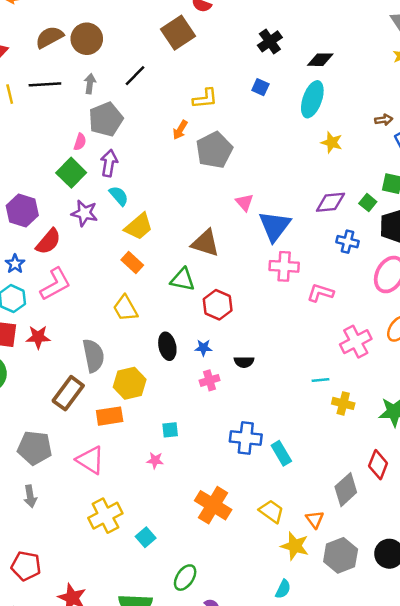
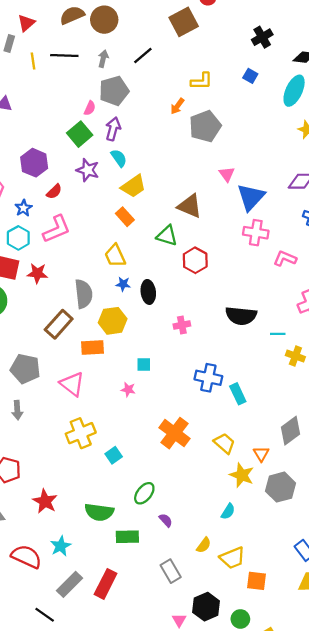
red semicircle: (48, 242) -> (54, 192), size x0.7
blue star: (203, 348) -> (123, 284), moved
black semicircle: (244, 362) -> (241, 316), moved, size x1.8

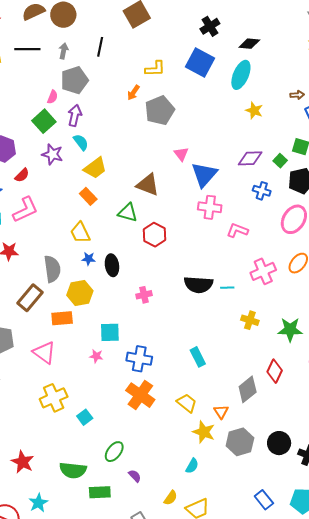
black line: (143, 56) -> (100, 47), turned -36
blue square: (250, 76) -> (200, 62), size x2.0
cyan line: (278, 334) -> (227, 288), moved
cyan square: (144, 364) -> (110, 332), size x1.5
blue cross: (208, 378) -> (139, 359), moved

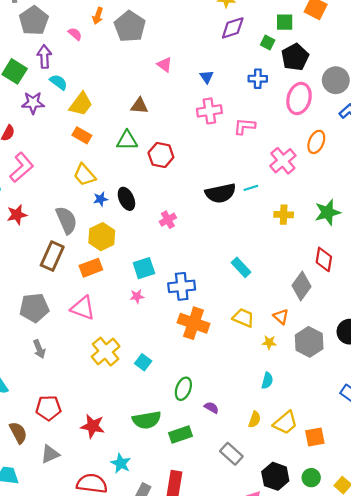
pink semicircle: (53, 97) -> (75, 34), moved, turned -56
purple diamond: (250, 158) -> (233, 28), moved
blue triangle: (204, 175) -> (207, 77), moved, size x0.5
brown triangle: (148, 185) -> (139, 106), size x0.7
yellow star: (204, 432) -> (269, 342), size x0.6

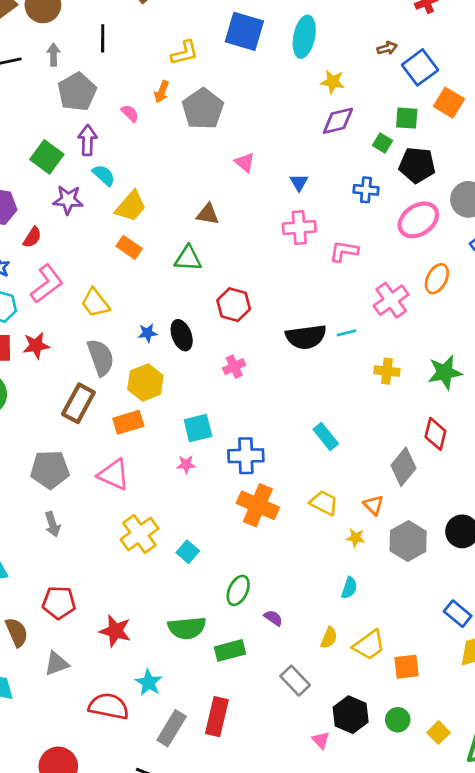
black pentagon: (295, 57) -> (417, 165), turned 30
pink ellipse: (299, 98) -> (418, 220), turned 36
red hexagon: (161, 155) -> (234, 305), moved
yellow trapezoid: (84, 175) -> (95, 303), moved

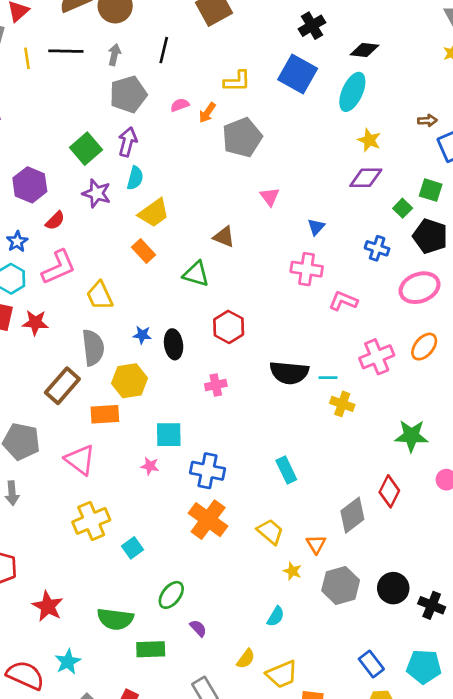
pink semicircle: (130, 113) -> (180, 105), moved, turned -78
cyan semicircle: (104, 175) -> (135, 178), turned 50
yellow cross: (387, 371) -> (342, 404), moved

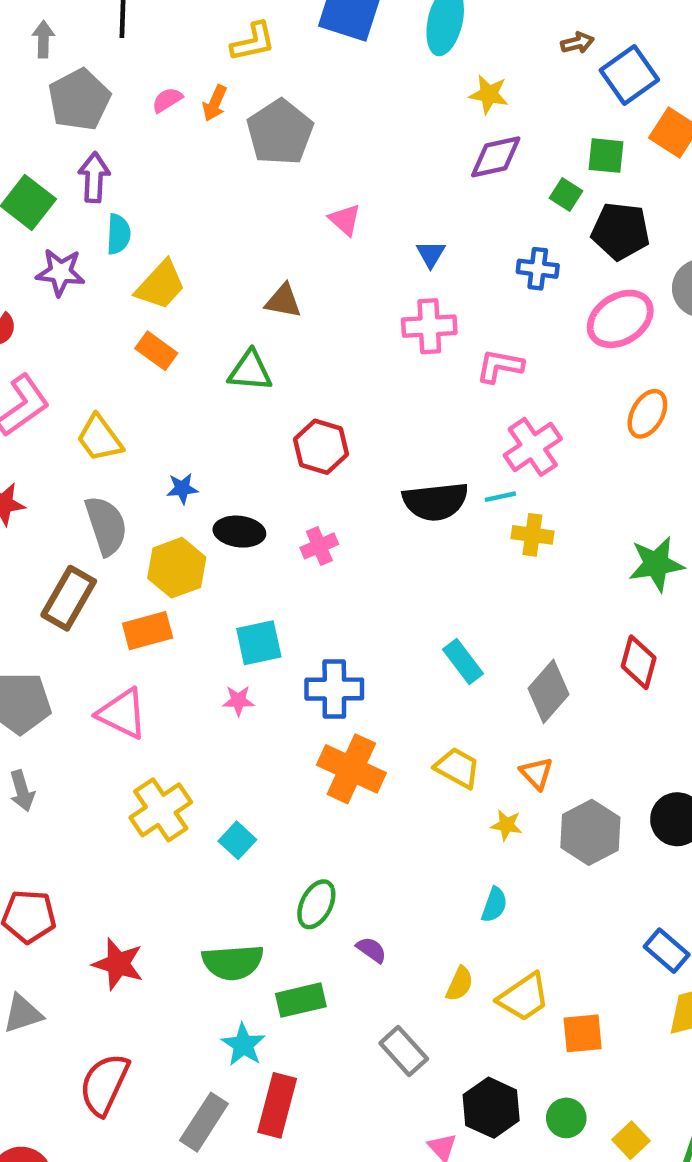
black ellipse: (174, 344) -> (239, 532), moved, turned -64
pink cross: (377, 357) -> (533, 447), moved
gray diamond: (352, 515) -> (548, 691), moved
cyan star: (68, 662) -> (243, 1045), moved
red semicircle: (25, 675) -> (104, 1084), turned -78

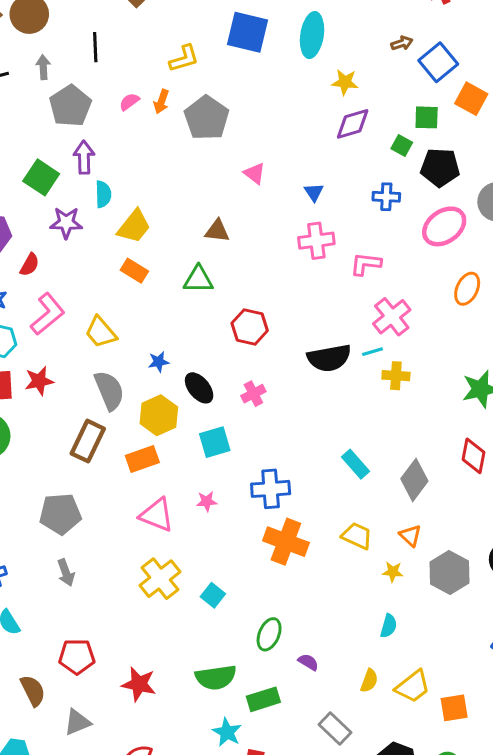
black ellipse: (239, 532) -> (199, 388), turned 48
cyan square: (259, 643) -> (215, 442), moved
pink triangle: (122, 714) -> (157, 515), moved

